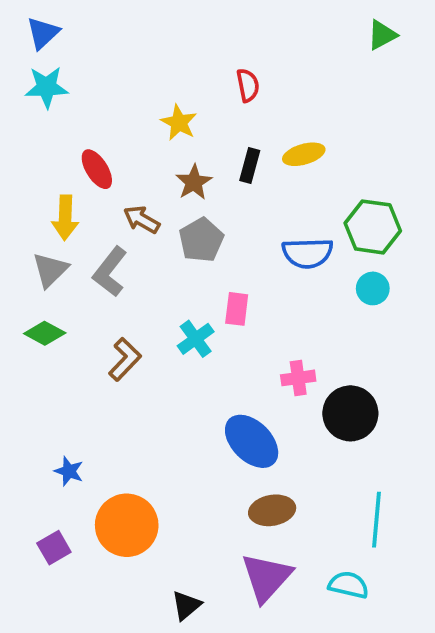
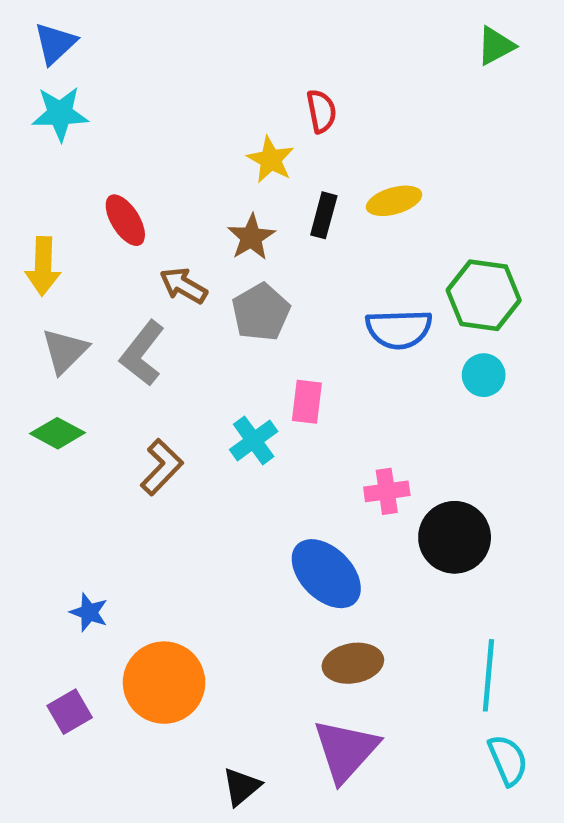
yellow star: (179, 123) -> (271, 160), moved
yellow arrow: (65, 218) -> (43, 266), moved
cyan semicircle: (349, 585) -> (508, 760), moved, turned 54

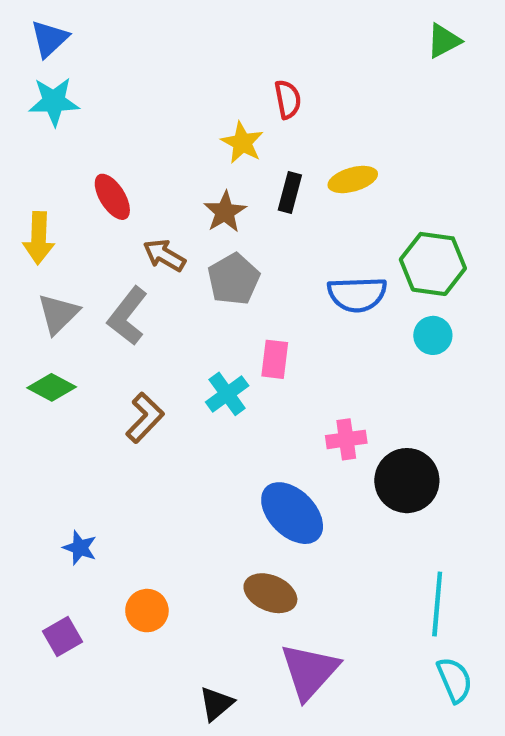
brown ellipse: (353, 663) -> (270, 593), moved, turned 33
orange circle: (164, 683) -> (147, 611), size x0.6

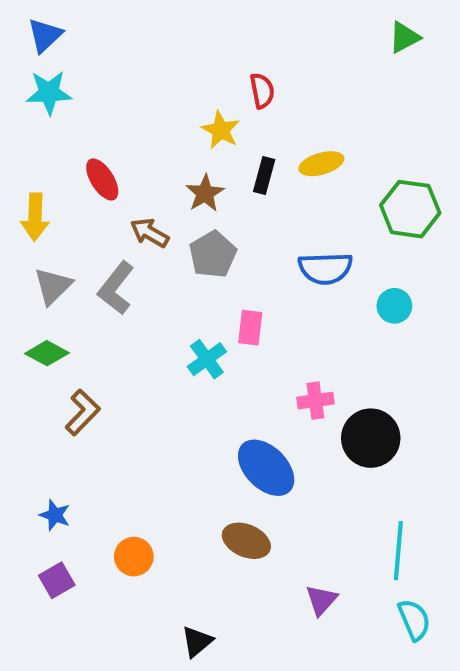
green hexagon: (433, 264) -> (410, 209), moved
brown L-shape: (145, 418) -> (82, 412), moved
blue star: (80, 548) -> (55, 515), moved
purple triangle: (309, 671) -> (321, 600), moved, size x0.6

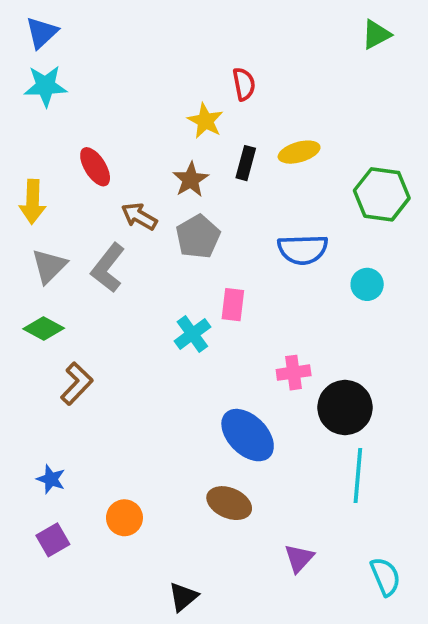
cyan line: (398, 551) -> (358, 476), moved

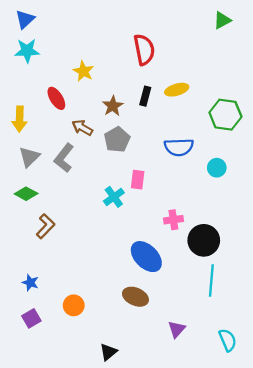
red semicircle: (244, 84) -> (144, 50), size x1.6
yellow star: (205, 121) -> (83, 71), moved

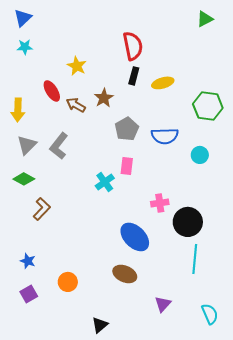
cyan star: (27, 51) -> (25, 47), size x0.7
black rectangle: (145, 96) -> (134, 76), moved
brown arrow: (82, 128) -> (76, 105), moved
gray pentagon: (117, 140) -> (127, 129), moved

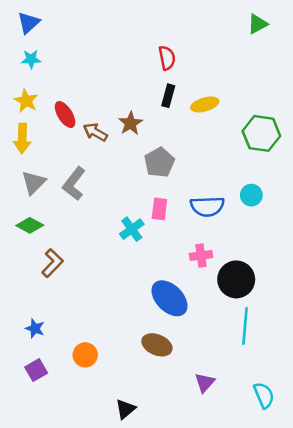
red semicircle: (133, 46) -> (167, 58), size x0.7
yellow star: (77, 66) -> (26, 101), moved
blue semicircle: (165, 136) -> (207, 206), moved

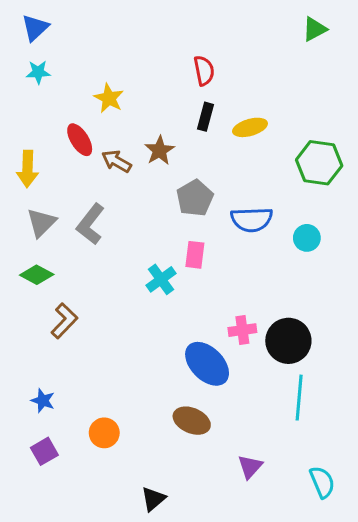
yellow star: (26, 101) -> (109, 98), moved
blue semicircle: (207, 206) -> (252, 220), moved
pink cross: (201, 255) -> (242, 330), moved

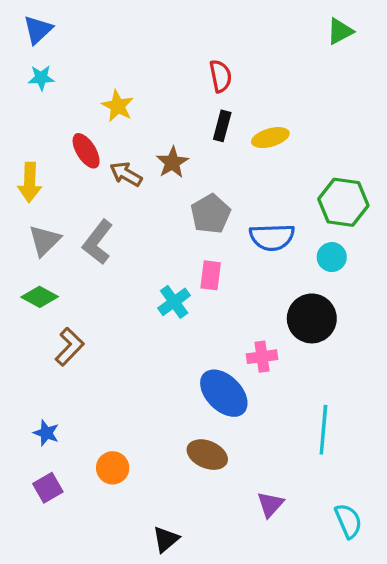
green hexagon: (319, 163) -> (343, 202), moved
black circle: (288, 341) -> (312, 318), moved

